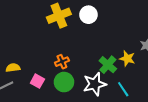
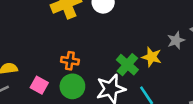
orange cross: (62, 62) -> (70, 61), turned 32

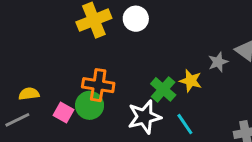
orange cross: (70, 61) -> (98, 85), size x1.5
green circle: (72, 86) -> (90, 105), moved

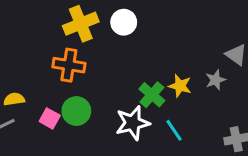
gray star: (218, 62) -> (215, 80), moved
orange cross: (98, 85) -> (69, 65), moved

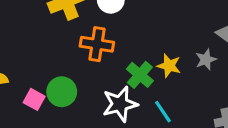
orange cross: (69, 65) -> (97, 44), moved

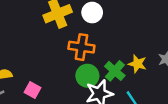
green circle: (62, 92) -> (87, 76), moved

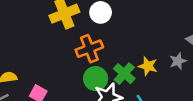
orange cross: (81, 47) -> (89, 49), turned -30

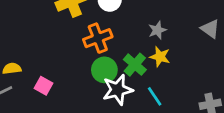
gray star: (178, 61) -> (157, 30), moved

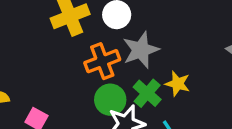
gray star: (157, 30) -> (141, 50), moved, size x1.6

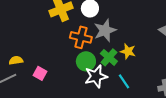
orange cross: (102, 61) -> (81, 37), turned 35

